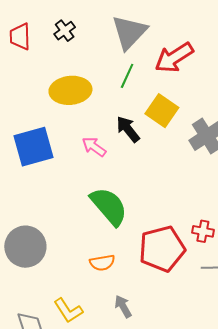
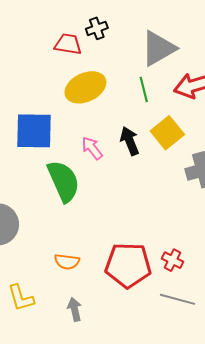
red trapezoid: (20, 36) -> (68, 44), moved, turned 84
green line: (127, 76) -> (144, 90), turned -55
yellow ellipse: (70, 90) -> (85, 87), turned -36
green semicircle: (109, 206) -> (64, 181), moved

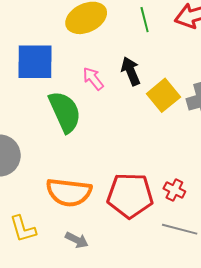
yellow square: (167, 133) -> (163, 95), moved
orange semicircle: (67, 262) -> (69, 192), size x1.8
gray arrow: (75, 309) -> (77, 240), turned 130

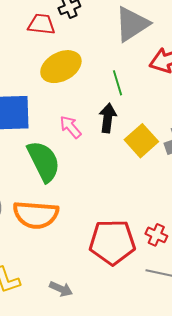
green line: (145, 20) -> (118, 83), moved
black arrow: (131, 71) -> (108, 118), turned 32
orange semicircle: (69, 192) -> (36, 215), moved

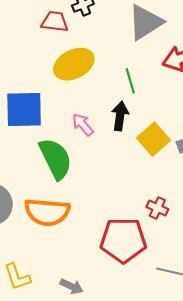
red cross: (156, 235) -> (157, 208), moved

